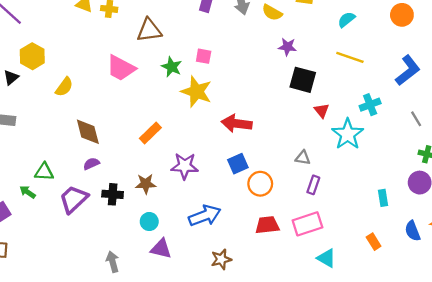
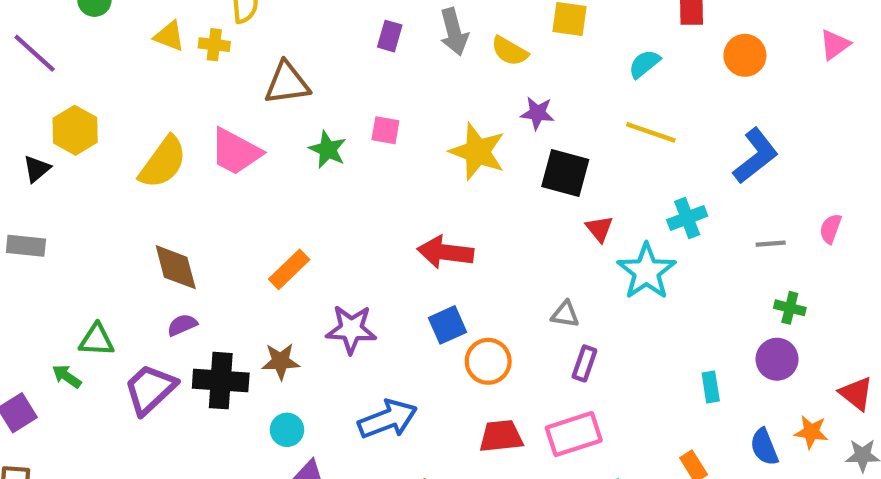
yellow semicircle: (64, 87) -> (163, 162), moved, size x1.5
yellow star: (196, 92) -> (477, 152), moved
gray line: (416, 119) -> (771, 244), turned -63
black cross: (113, 194) -> (221, 381), size x1.4

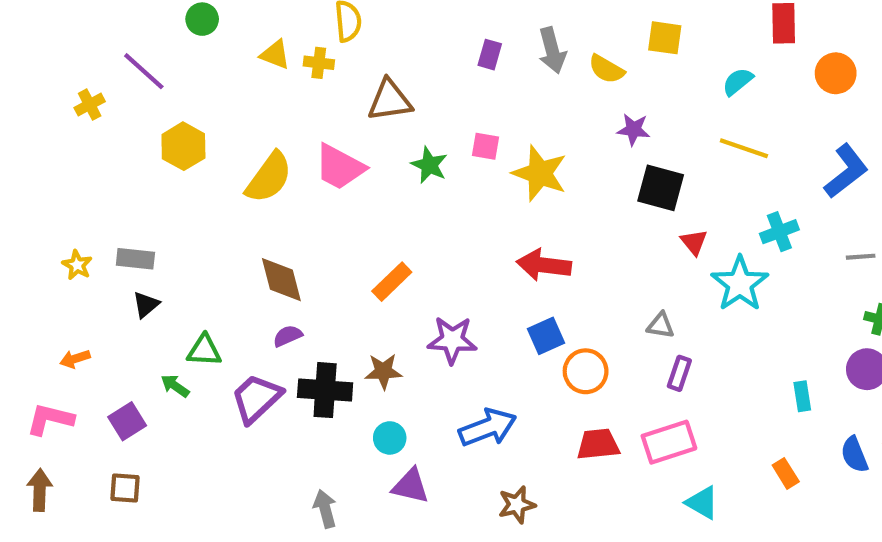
yellow star: (477, 152) -> (540, 173), moved
black triangle: (37, 169) -> (146, 305), moved

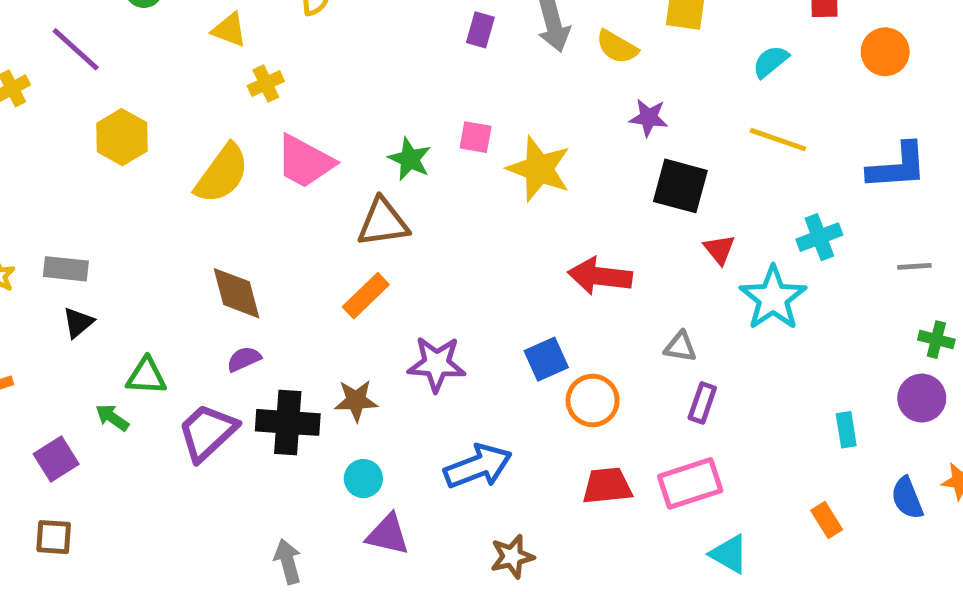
yellow cross: (319, 63) -> (266, 83), moved, turned -32
brown triangle: (390, 100) -> (383, 222), moved
blue L-shape: (846, 171) -> (897, 166), turned 34
red arrow: (544, 265) -> (600, 276), moved

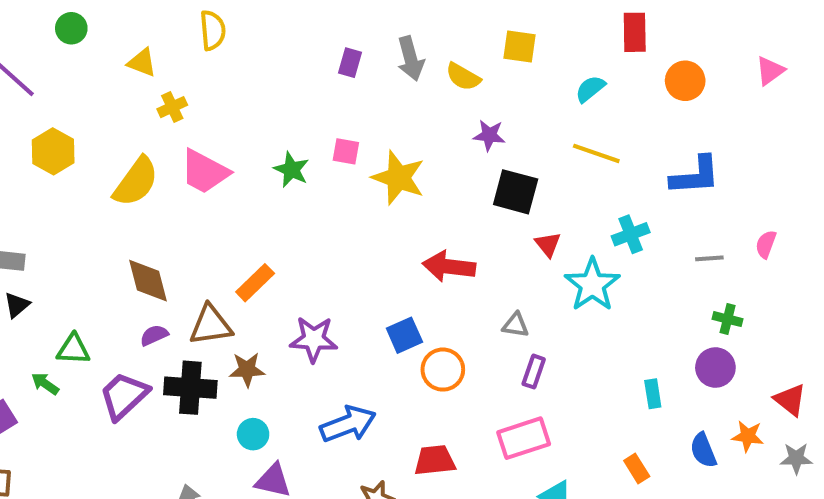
brown triangle: (383, 222) -> (211, 325), moved
red trapezoid: (607, 486) -> (435, 460), moved

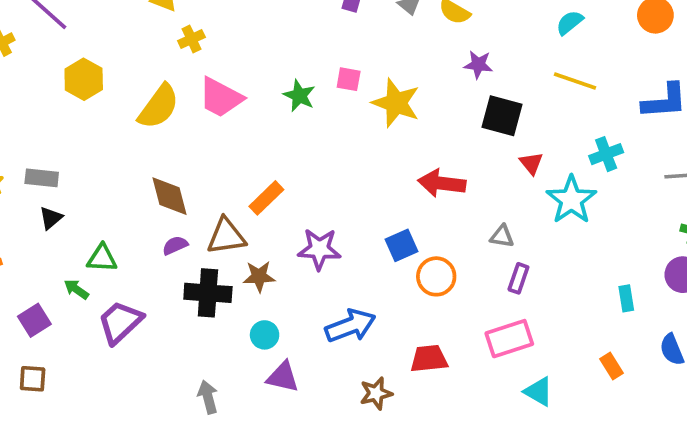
purple trapezoid: (124, 396) -> (120, 322), moved

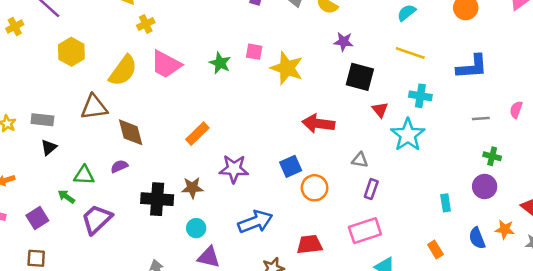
cyan cross: (606, 154) -> (420, 96), moved, turned 30
brown triangle: (226, 236) -> (94, 107), moved
purple semicircle: (175, 245) -> (119, 166), moved

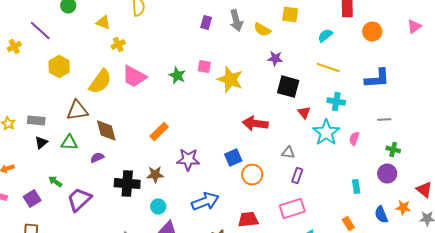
pink semicircle: (516, 110) -> (354, 138), moved
green triangle: (84, 175) -> (69, 142), moved

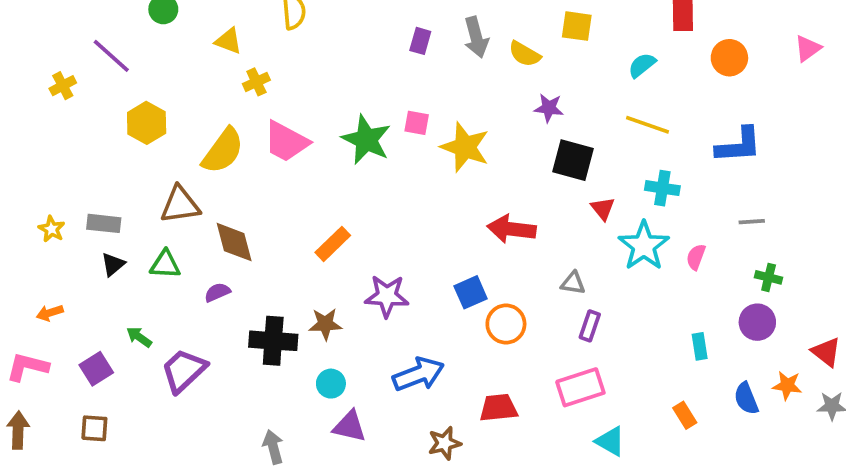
green star: (177, 76) -> (366, 140), size x1.5

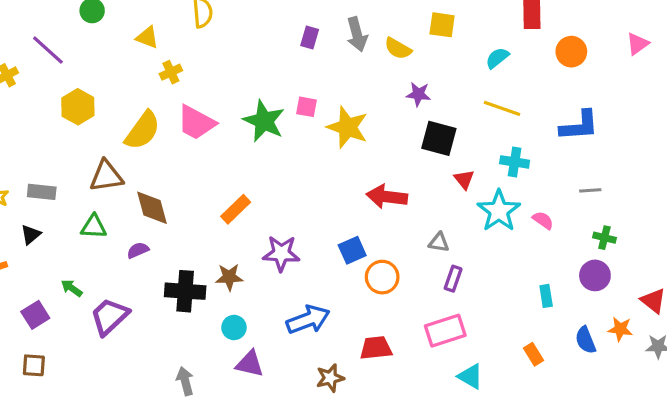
pink semicircle: (696, 257) -> (543, 220), turned 105
black triangle: (113, 264) -> (31, 234), moved

